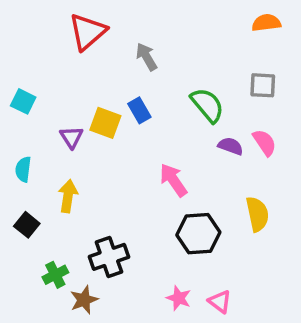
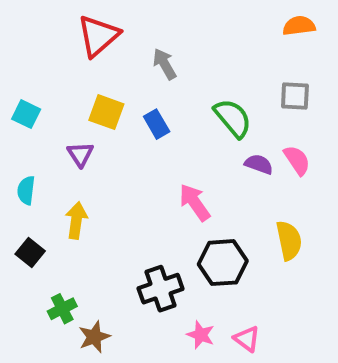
yellow square: (105, 123) -> (106, 112), moved
black cross: (109, 257) -> (161, 289), moved

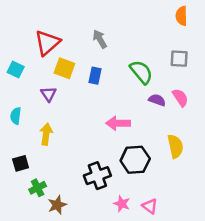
orange semicircle: (299, 26) -> (181, 16), turned -84
red triangle: (98, 36) -> (47, 43), moved
blue rectangle: (157, 124) -> (95, 76), turned 42
pink arrow: (195, 202) -> (118, 123), turned -55
black square: (30, 253) -> (21, 163), moved, turned 35

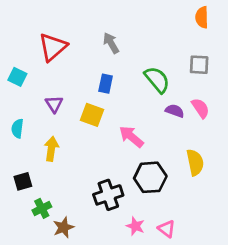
yellow square: (64, 68) -> (92, 115), moved
pink arrow: (118, 123) -> (131, 137), turned 40

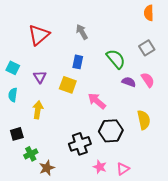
gray square: (199, 65) -> (147, 48), turned -35
cyan square: (17, 77) -> (13, 68), moved
pink triangle: (167, 229) -> (123, 169), turned 48

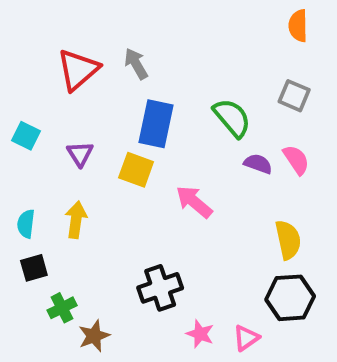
gray arrow: (82, 32) -> (136, 64), moved
gray square: (147, 48) -> (294, 96), turned -35
blue rectangle: (78, 62) -> (156, 124), size x1.6
cyan semicircle: (13, 95) -> (26, 224), moved
black hexagon: (111, 131) -> (290, 298), moved

